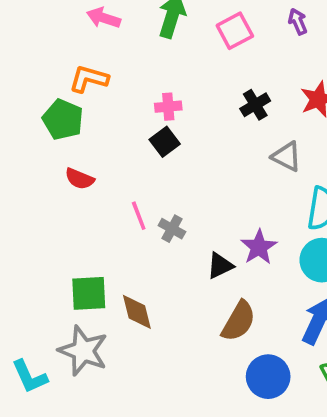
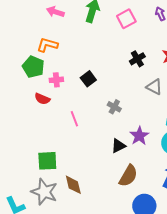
pink cross: (168, 107) -> (56, 80), moved
gray cross: (172, 229) -> (114, 107), moved
brown diamond: (137, 312) -> (73, 185), moved

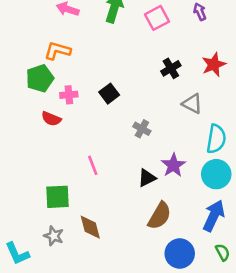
green pentagon: (33, 67) -> (40, 78), turned 30
pink line: (74, 119) -> (93, 165), moved
gray star: (44, 192) -> (54, 236), size x0.6

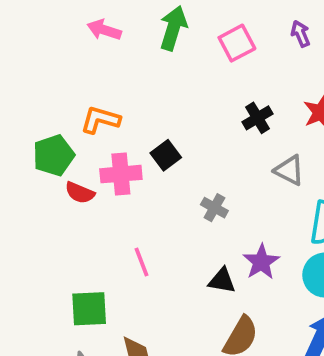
orange L-shape: (57, 51) -> (100, 120), moved
green pentagon: (40, 78) -> (54, 155), moved
pink cross: (69, 95) -> (121, 174), moved, size x1.5
black triangle: (147, 178) -> (222, 281), turned 36

